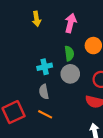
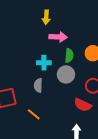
pink arrow: (70, 23) -> (58, 37), moved, turned 66
orange line: (45, 114) -> (34, 114), moved

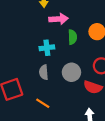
gray circle: (66, 74) -> (71, 72), moved

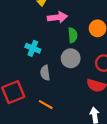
cyan cross: (47, 48) -> (33, 48), moved, turned 32
gray circle: (71, 72) -> (71, 58), moved

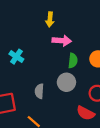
cyan cross: (33, 48) -> (16, 57), moved

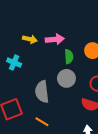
yellow arrow: (50, 20) -> (30, 39), moved, turned -72
gray semicircle: (39, 91) -> (42, 92), size x1.5

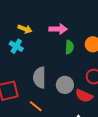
yellow arrow: (30, 39) -> (25, 29), moved
gray circle: (66, 78) -> (65, 85), moved

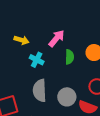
pink arrow: (58, 29) -> (57, 38), turned -48
cyan cross: (16, 46) -> (37, 60), moved

